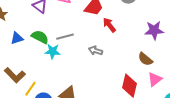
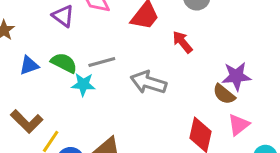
red arrow: (109, 25) -> (182, 42), moved
purple star: (154, 30) -> (236, 76), moved
gray arrow: (96, 51) -> (148, 82), size x1.6

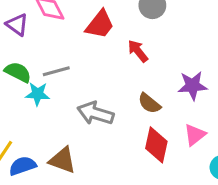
gray arrow: (148, 82) -> (95, 113), moved
brown semicircle: (224, 94) -> (149, 103), moved

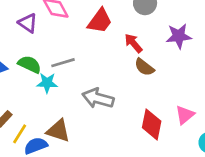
purple star: (193, 86) -> (179, 36), moved
brown semicircle: (149, 103) -> (144, 67), moved
brown triangle: (62, 160) -> (58, 131), moved

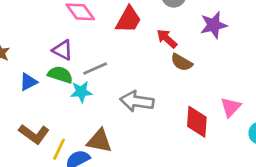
purple triangle: (28, 23) -> (63, 50), moved

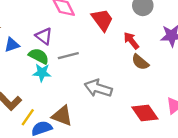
red trapezoid: (128, 20) -> (102, 20), turned -75
blue triangle: (28, 82) -> (12, 45), moved
cyan star: (81, 92) -> (42, 73), moved
red diamond: (197, 122) -> (145, 113), turned -48

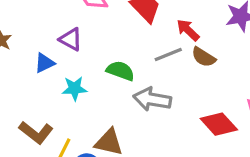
blue triangle: (12, 45) -> (45, 63), moved
green semicircle: (39, 56) -> (120, 71), moved
gray line: (68, 56) -> (168, 54), moved

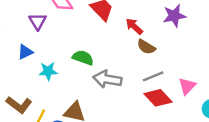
purple triangle: (71, 39) -> (38, 21), moved, turned 30
gray line: (168, 54) -> (153, 76), moved

